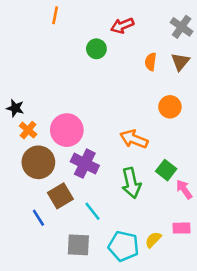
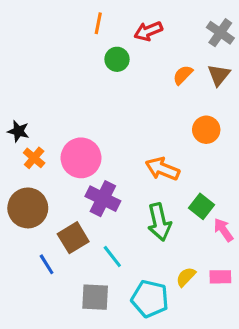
orange line: (55, 15) -> (98, 23), moved
orange semicircle: (151, 62) -> (183, 75), turned 36
brown circle: (38, 162) -> (28, 208), moved
yellow semicircle: (153, 240) -> (186, 277), moved

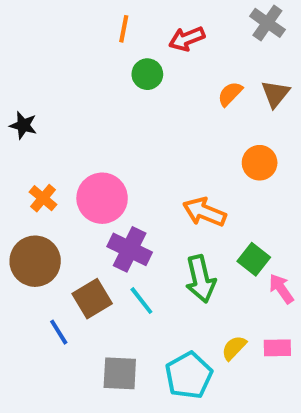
gray cross: (220, 33) -> (267, 23), moved
black star: (18, 131) -> (23, 125), moved
cyan line: (112, 256) -> (141, 301), moved
cyan pentagon: (150, 299) -> (189, 375), turned 30

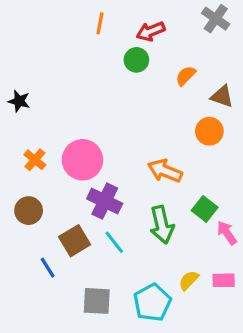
green circle: (147, 74) -> (136, 60), moved
brown triangle: (275, 94) -> (222, 96), moved, turned -50
brown circle: (35, 261) -> (29, 211), size x0.7

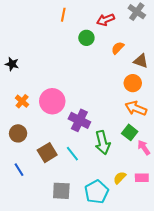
red arrow: (151, 31) -> (106, 20), moved
orange arrow: (165, 171) -> (136, 108), moved
purple cross: (105, 201) -> (79, 120), moved
blue line: (48, 268) -> (19, 170), moved

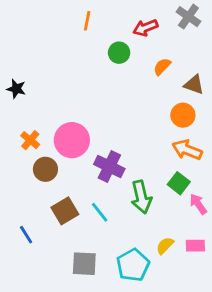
brown circle: (18, 133) -> (45, 169), moved

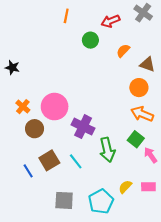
blue line: (26, 235) -> (28, 171), moved

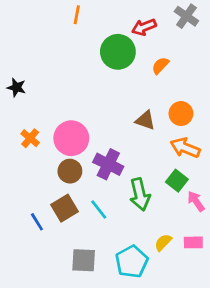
orange line: (66, 16) -> (77, 15), moved
green circle: (90, 40) -> (118, 52), size x1.6
brown triangle: (147, 64) -> (145, 120), moved
brown circle: (35, 129) -> (70, 171), moved

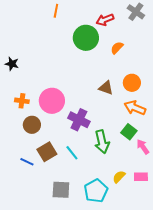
orange cross: (30, 138) -> (22, 101), turned -32
brown circle: (70, 171) -> (32, 125), moved
blue line: (37, 222) -> (27, 162), turned -32

